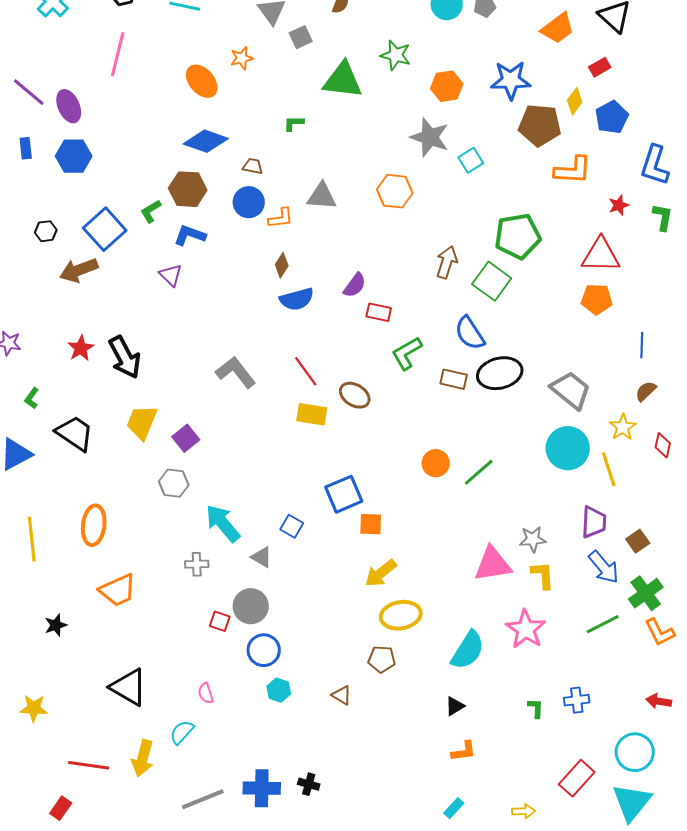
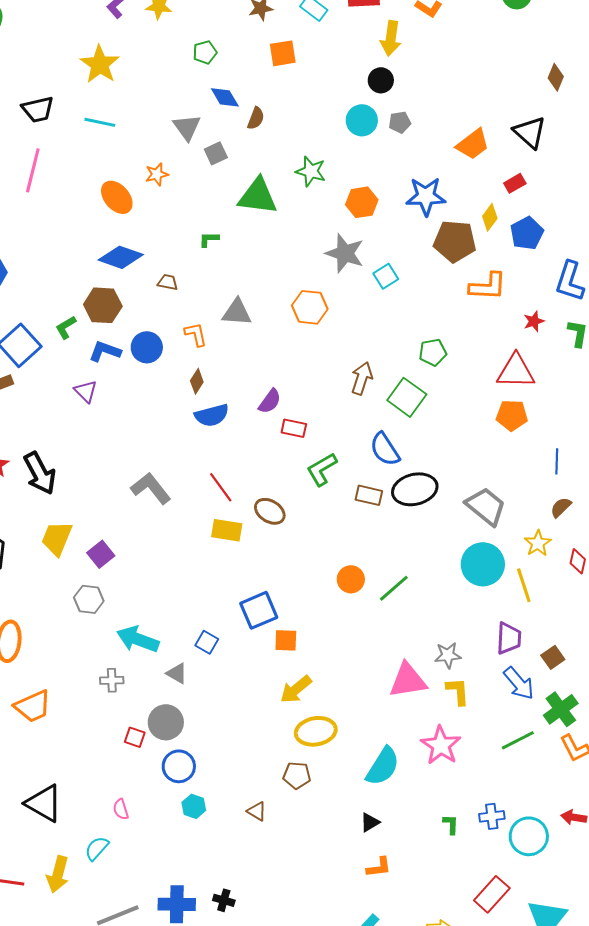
blue circle: (249, 202) -> (147, 347), moved
orange L-shape: (281, 218) -> (196, 334), turned -96
green pentagon: (518, 236) -> (433, 352), size x0.6
cyan arrow: (223, 523) -> (138, 639), turned -30
cyan circle: (635, 752) -> (529, 836), moved

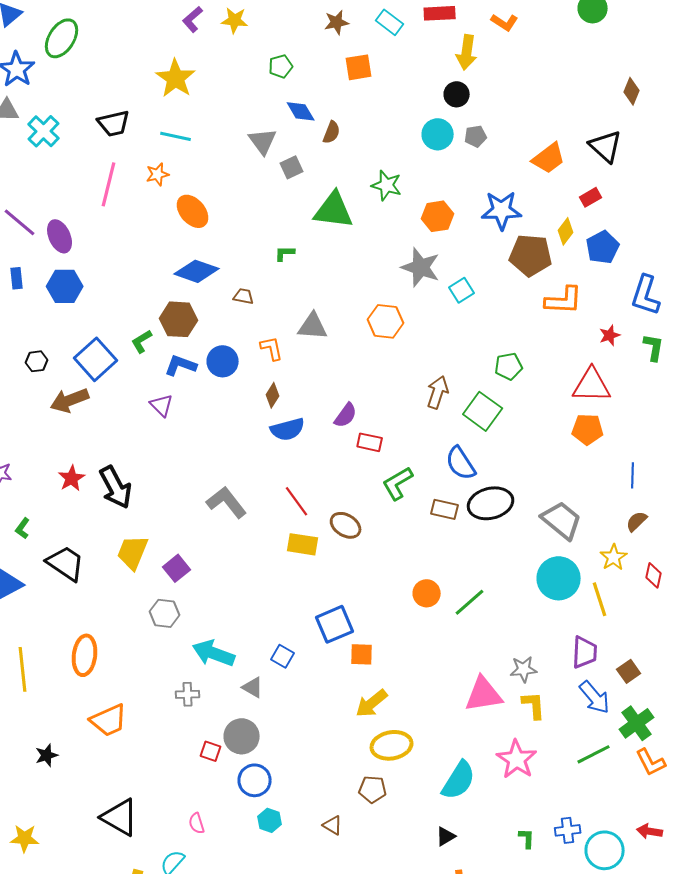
orange star: (157, 174) -> (158, 174), moved

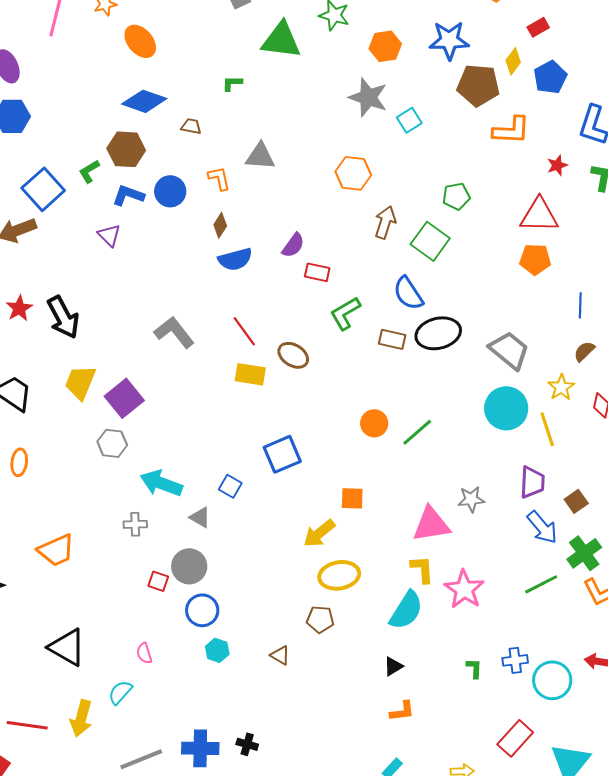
orange hexagon: (386, 321) -> (353, 173), moved
purple square: (177, 568) -> (124, 398), size x1.4
orange square: (362, 654) -> (352, 498), moved
orange ellipse: (85, 655) -> (19, 462), moved, size x0.7
yellow L-shape: (534, 705) -> (422, 569), moved

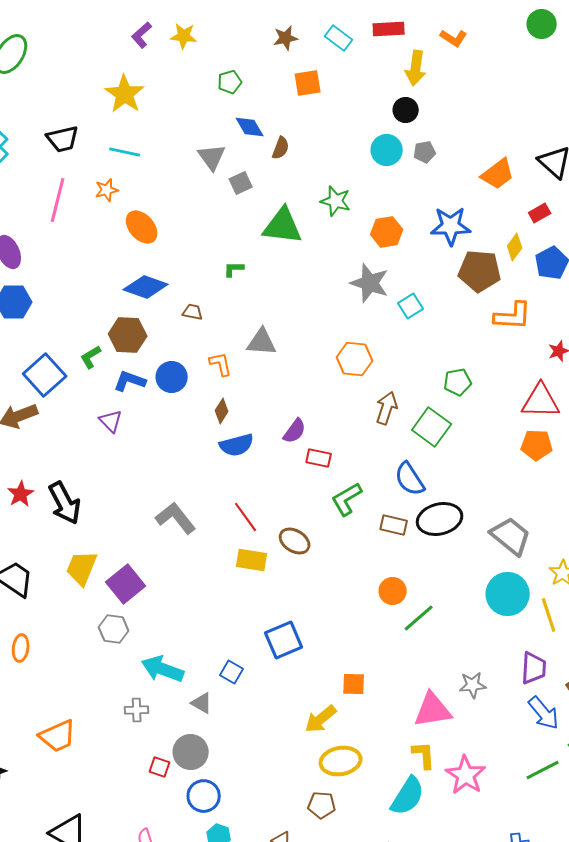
orange circle: (374, 423) -> (393, 591), moved

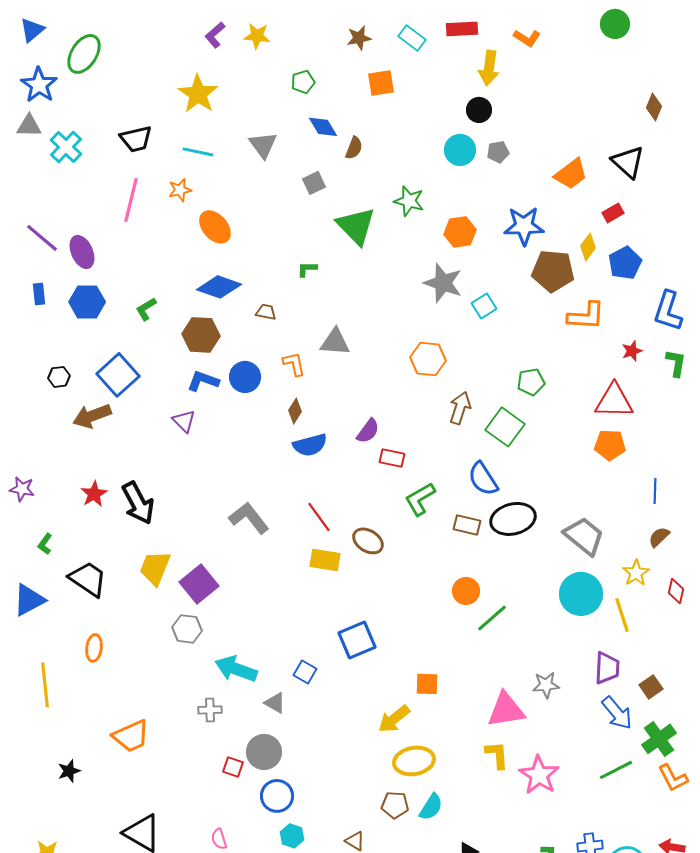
gray triangle: (212, 157) -> (263, 145), moved
green triangle: (283, 226) -> (356, 226), turned 39
green L-shape: (91, 357) -> (146, 309), moved
cyan semicircle: (408, 796) -> (431, 807), moved, size x0.7

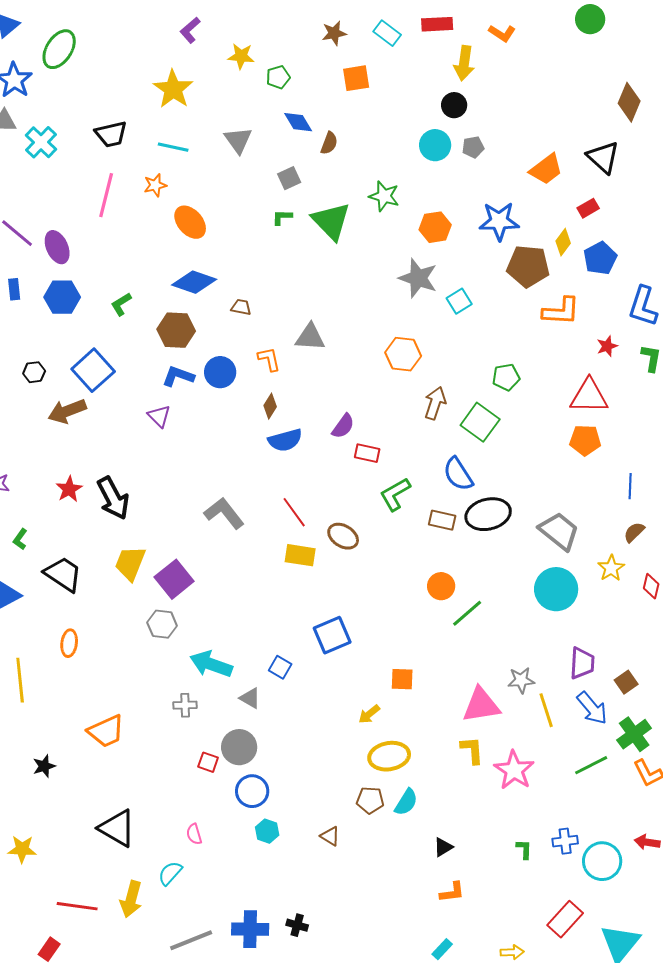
yellow star: (257, 36) -> (241, 56), moved
brown diamond: (654, 107) -> (629, 102), size x1.4
green L-shape: (307, 269) -> (282, 217), moved
yellow line: (622, 615) -> (546, 710), moved
yellow arrow: (394, 719) -> (369, 714), size x0.7

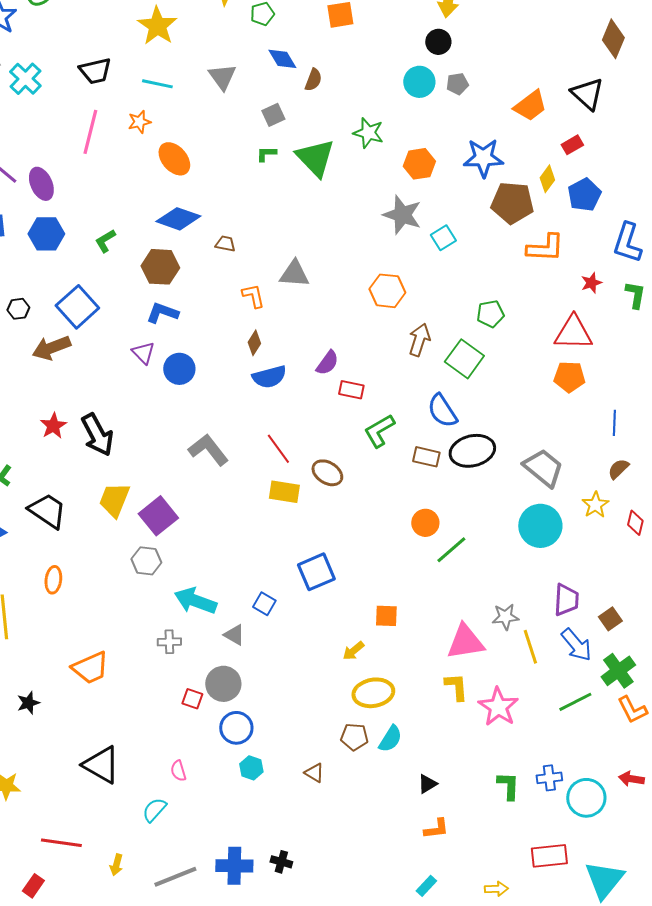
blue circle: (220, 372) -> (179, 369), moved
green L-shape: (524, 849) -> (508, 786), size x1.4
yellow arrow: (131, 899) -> (116, 865), moved, size x0.6
red rectangle: (565, 919) -> (549, 856), turned 42

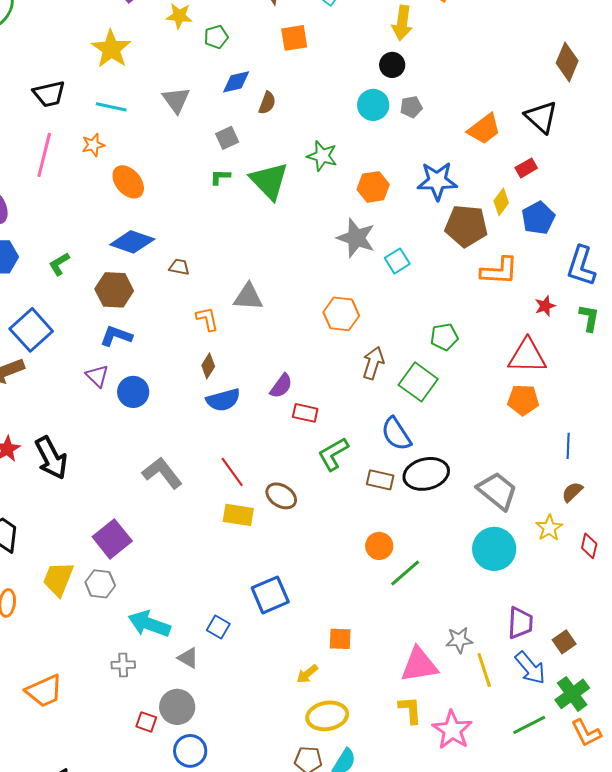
blue diamond: (282, 59) -> (236, 82), turned -72
yellow trapezoid: (114, 500) -> (58, 579), moved

